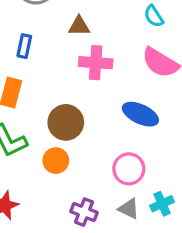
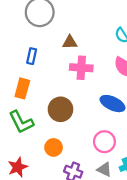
orange circle: (56, 161) -> (54, 147), moved

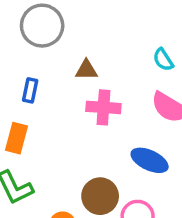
brown circle: (60, 109) -> (100, 196), moved

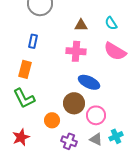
brown triangle: (86, 70) -> (81, 25), moved
blue ellipse: (150, 160) -> (89, 82), moved

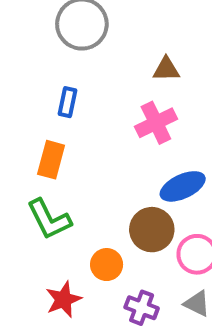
pink cross: (76, 51) -> (156, 123), turned -30
blue ellipse: (89, 82) -> (183, 186), turned -50
red star: (21, 137) -> (63, 299), moved

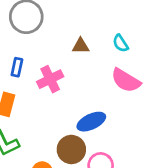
pink cross: (156, 123) -> (50, 79), moved

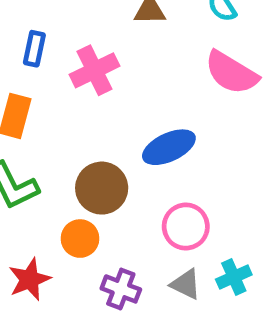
brown circle: (71, 149) -> (102, 188), moved

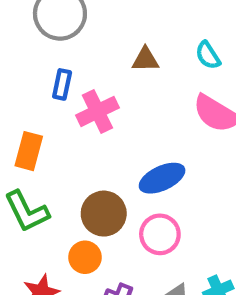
blue rectangle: (34, 49) -> (62, 84), moved
pink circle: (186, 227) -> (160, 234), moved

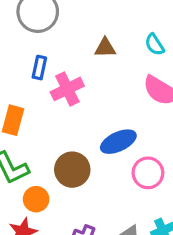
pink circle: (160, 234) -> (148, 173), moved
orange circle: (85, 257) -> (36, 199), moved

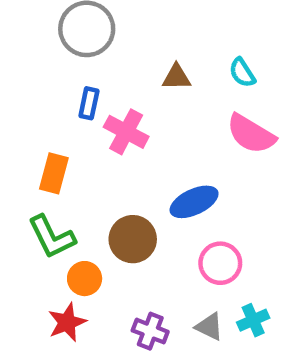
pink cross: (67, 89) -> (126, 132), turned -36
pink circle: (148, 173) -> (220, 263), moved

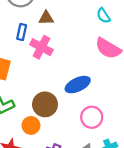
brown triangle: (177, 77) -> (46, 18), moved
orange circle: (85, 279) -> (31, 125), moved

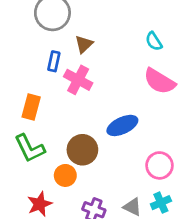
brown triangle: (46, 18) -> (84, 44), turned -42
pink circle: (92, 117) -> (159, 165), moved

